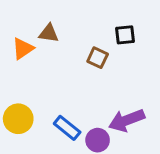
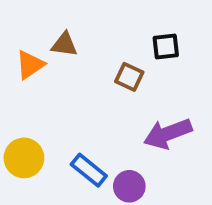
purple arrow: (127, 120) -> (168, 134), moved

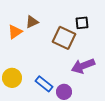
brown triangle: (64, 44) -> (32, 22), turned -32
brown square: (129, 77) -> (64, 38), size x1.6

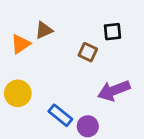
brown square: (64, 38) -> (88, 52), size x0.6
yellow circle: (12, 78) -> (18, 93), moved

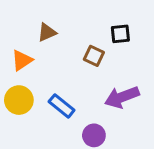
orange triangle: (21, 44) -> (22, 60), moved
blue rectangle: (60, 115) -> (62, 106), moved

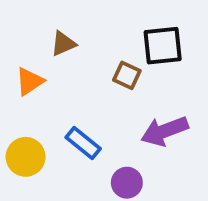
black square: (120, 34) -> (163, 46), size x1.5
yellow circle: (19, 100) -> (26, 157), moved

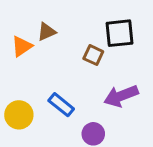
orange triangle: (30, 81) -> (22, 46), moved

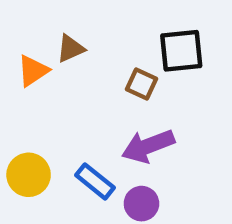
purple arrow: (121, 96) -> (148, 146), moved
blue rectangle: (61, 105) -> (95, 181), moved

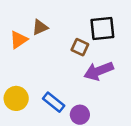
purple arrow: (148, 146) -> (99, 71), moved

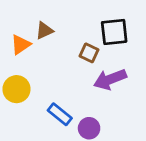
yellow circle: (16, 98) -> (16, 89), moved

